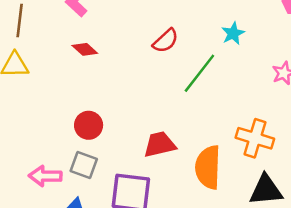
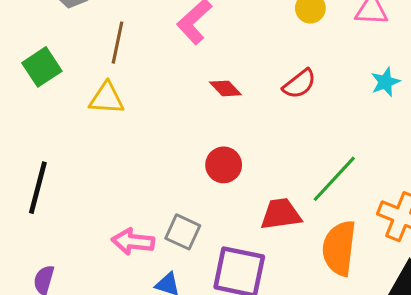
red diamond: (85, 49) -> (225, 88), moved
green line: (199, 73) -> (334, 179), moved
red circle: (89, 125) -> (224, 165), moved

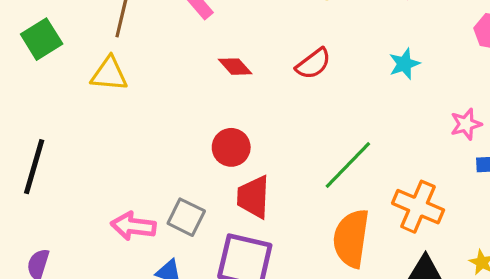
red trapezoid: (281, 214) -> (253, 197), moved, turned -81

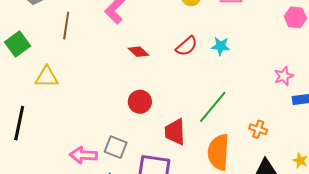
cyan star: (404, 64) -> (221, 46), moved, turned 30
yellow triangle: (109, 74) -> (47, 77), moved
red trapezoid: (253, 197) -> (175, 132), moved
orange cross: (418, 207) -> (258, 129), size x0.6

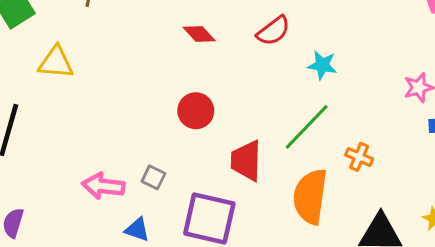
cyan star: (221, 46) -> (322, 65), moved
orange cross: (258, 129) -> (359, 157), moved
gray square: (116, 147) -> (153, 177), size x0.7

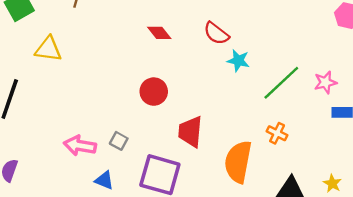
red semicircle: (273, 31) -> (216, 33), turned 72
cyan star: (322, 65) -> (238, 61), moved
green line: (307, 127) -> (281, 83), moved

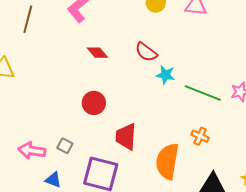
green line: (281, 83) -> (203, 93), turned 66

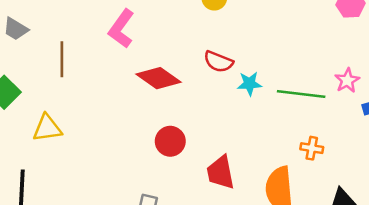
red diamond: (97, 53) -> (158, 78), size x1.6

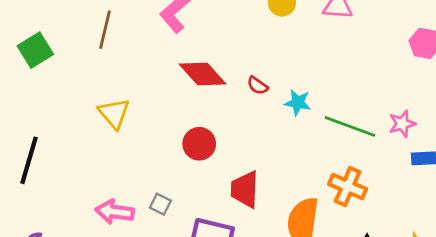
red semicircle: (218, 62) -> (257, 86), moved, size x0.7
yellow triangle: (47, 128) -> (114, 113), moved, turned 44
orange cross: (312, 148) -> (348, 187), size x1.5

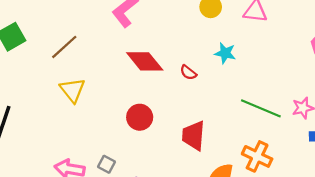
brown line: (105, 30) -> (64, 47), moved, turned 32
cyan star: (298, 103) -> (225, 53), moved
red trapezoid: (245, 189) -> (193, 136), moved

